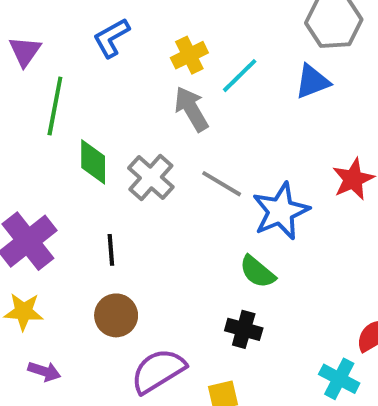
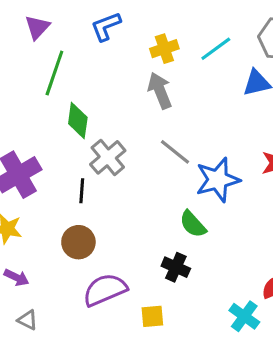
cyan line: (240, 76) -> (216, 49), moved
gray cross: (151, 177) -> (108, 157), moved

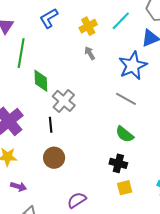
gray arrow: (160, 91) -> (90, 53), size x0.6
gray line: (175, 152) -> (126, 99), moved
blue star: (218, 180) -> (133, 66), moved
purple semicircle: (105, 290) -> (77, 200), moved, size x0.7
yellow square: (152, 316) -> (125, 188), moved

